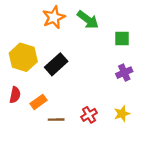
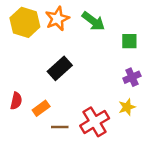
yellow hexagon: (23, 57) -> (25, 22), moved
yellow star: (122, 114) -> (127, 107), moved
red cross: (89, 115) -> (95, 122), size x1.6

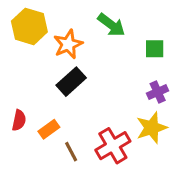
orange star: (57, 19) -> (68, 44), moved
yellow star: (127, 107) -> (152, 128), size x1.5
brown line: (60, 127) -> (71, 152), turned 63

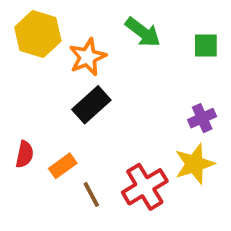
green square: (155, 49) -> (206, 46), moved

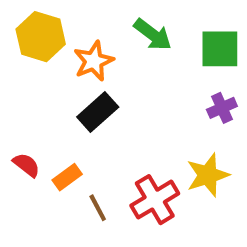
green square: (206, 46) -> (220, 49), size x1.5
purple cross: (202, 118) -> (222, 108), moved
red semicircle: (25, 154) -> (26, 165), turned -64

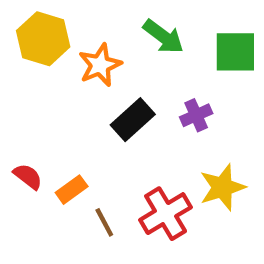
purple cross: (222, 108) -> (196, 115), moved
black rectangle: (98, 112) -> (133, 120), moved

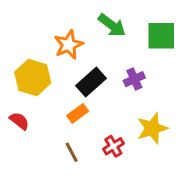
yellow hexagon: (43, 39) -> (33, 78), moved
orange rectangle: (72, 190) -> (78, 113), moved
red cross: (166, 214) -> (113, 146), size x0.6

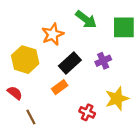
red cross: (113, 146) -> (87, 112), turned -35
brown line: (72, 152) -> (31, 117), moved

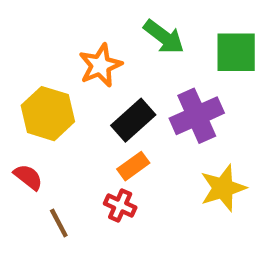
purple cross: (103, 61) -> (197, 116), size x1.6
orange rectangle: (60, 87) -> (133, 166), moved
red cross: (87, 112) -> (120, 205), moved

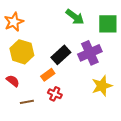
orange star: (100, 65) -> (14, 22), moved
orange rectangle: (133, 166) -> (48, 75), moved
brown line: (59, 223) -> (27, 102), turned -72

